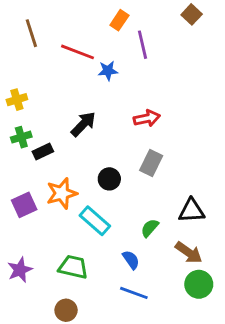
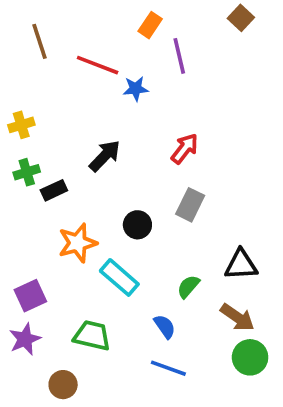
red arrow: (147, 118) -> (185, 149), turned -40
purple square: (24, 205) -> (30, 296), moved
brown circle: (66, 310) -> (63, 385), moved

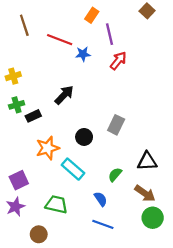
red arrow: (185, 149) -> (118, 61), moved

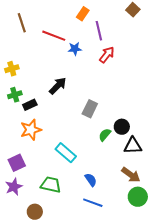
gray rectangle: (116, 125) -> (90, 109), moved
black circle: (84, 137) -> (122, 127), moved
orange star: (48, 148) -> (31, 130), moved
green semicircle: (115, 175) -> (105, 135), moved

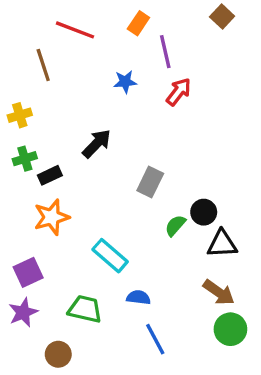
brown line: (22, 23) -> (43, 65), moved
red line: (54, 36) -> (75, 30), moved
blue semicircle: (91, 180) -> (138, 297), moved, turned -48
blue line: (93, 203) -> (155, 339), turned 42

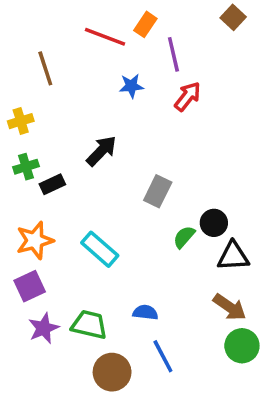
red line: (75, 30) -> (105, 37), moved
orange star: (52, 217) -> (35, 240), moved
cyan rectangle: (110, 256) -> (100, 249), moved
purple star: (23, 312) -> (44, 328), moved
brown circle: (58, 354) -> (112, 372), moved, size x1.4

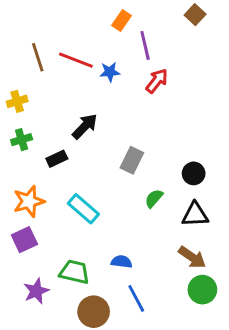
red line: (105, 37) -> (76, 60), moved
black rectangle: (52, 184) -> (57, 159), moved
black circle: (214, 223) -> (194, 173), moved
purple star: (44, 328) -> (36, 291), moved

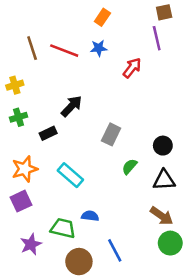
brown square: (195, 15) -> (164, 12), turned 35
purple line: (145, 45) -> (157, 38), moved
blue star: (110, 72) -> (99, 48), moved
blue semicircle: (122, 262) -> (90, 216), moved

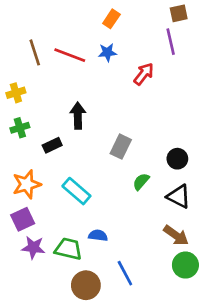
black arrow: (72, 106) -> (78, 116), turned -45
black triangle: (164, 180) -> (179, 196), turned 30
purple star: (31, 244) -> (33, 248), moved, turned 30

